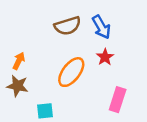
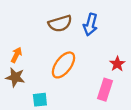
blue arrow: (101, 27) -> (90, 25), turned 45
red star: (105, 57) -> (117, 64), moved

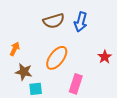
brown star: (15, 77) -> (24, 72), moved
pink rectangle: (105, 90) -> (76, 84), moved

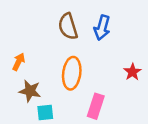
brown semicircle: (54, 21) -> (68, 26), turned 90
orange ellipse: (57, 58) -> (72, 73), turned -30

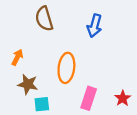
brown semicircle: (68, 26) -> (44, 19), moved
red star: (133, 72) -> (123, 98), moved

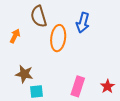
orange arrow: (17, 57) -> (15, 36), moved
orange ellipse: (66, 68) -> (58, 38), moved

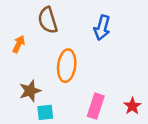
orange ellipse: (58, 38) -> (67, 66), moved
brown star: (24, 74) -> (30, 91), turned -30

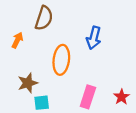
brown semicircle: (48, 20) -> (44, 18), turned -145
blue arrow: (102, 28) -> (94, 38), moved

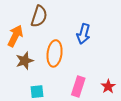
orange arrow: (17, 40) -> (15, 36), size x1.5
brown star: (28, 83) -> (25, 61), moved

